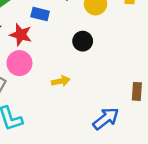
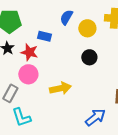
black circle: (83, 41) -> (89, 57), moved
yellow arrow: (61, 81) -> (60, 88), size x1.5

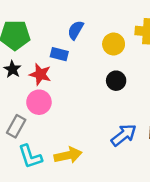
blue semicircle: (66, 17) -> (76, 30), moved
yellow arrow: (60, 88) -> (68, 155), moved
blue arrow: (95, 117) -> (124, 135), moved

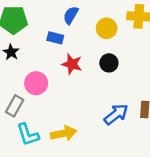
red star: (40, 74) -> (72, 64), moved

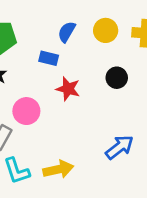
yellow circle: (107, 28) -> (106, 30), moved
black circle: (109, 63) -> (117, 78), moved

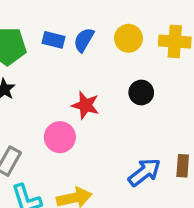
blue rectangle: (49, 58) -> (54, 40), moved
pink circle: (26, 111) -> (60, 137), moved

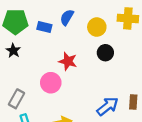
yellow circle: (128, 38) -> (97, 27), moved
blue rectangle: (54, 40) -> (44, 27), moved

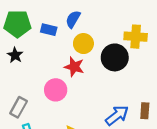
yellow cross: (128, 18) -> (136, 37), moved
yellow circle: (97, 27) -> (83, 44), moved
black circle: (105, 53) -> (115, 57), size x1.5

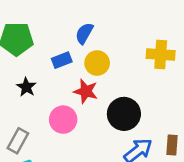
blue rectangle: (49, 30) -> (62, 60), moved, turned -35
black star: (15, 55) -> (26, 87), moved
black circle: (115, 57) -> (124, 114), moved

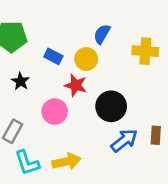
blue semicircle: (84, 33) -> (102, 34), moved
blue rectangle: (62, 60) -> (53, 56), turned 48

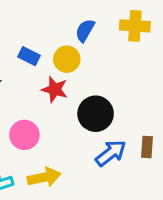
yellow cross: (145, 51) -> (135, 26), moved
pink circle: (55, 112) -> (24, 135), moved

